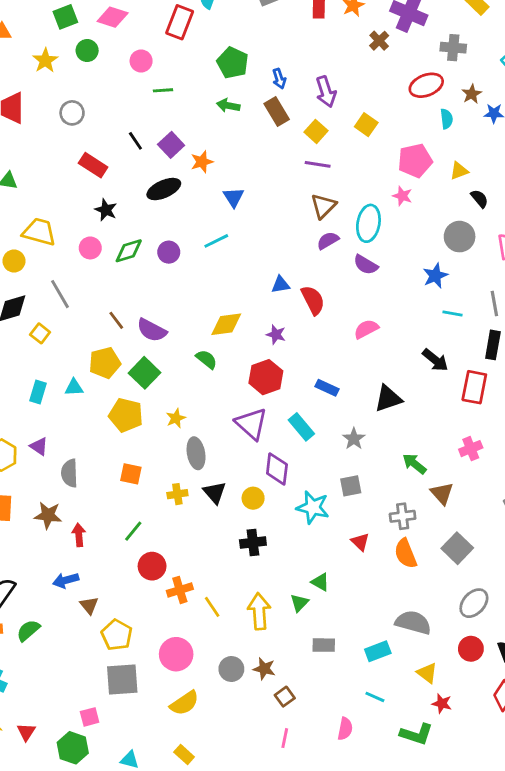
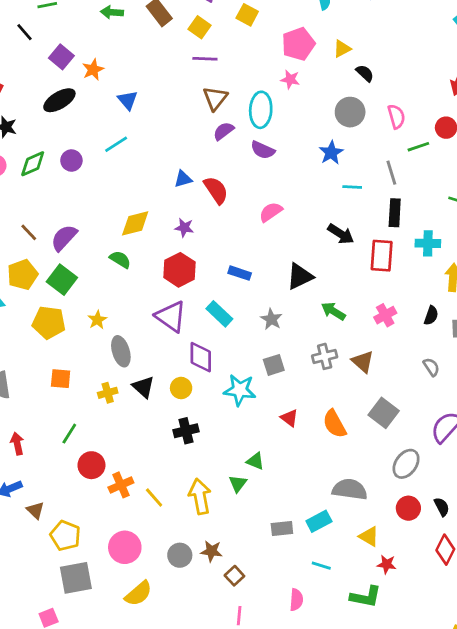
black line: (135, 141) -> (24, 32), moved
purple semicircle: (152, 330) -> (64, 238), turned 112
green arrow: (414, 464) -> (333, 311), moved
gray cross: (403, 516) -> (325, 356), moved
gray rectangle: (324, 645) -> (282, 529), moved

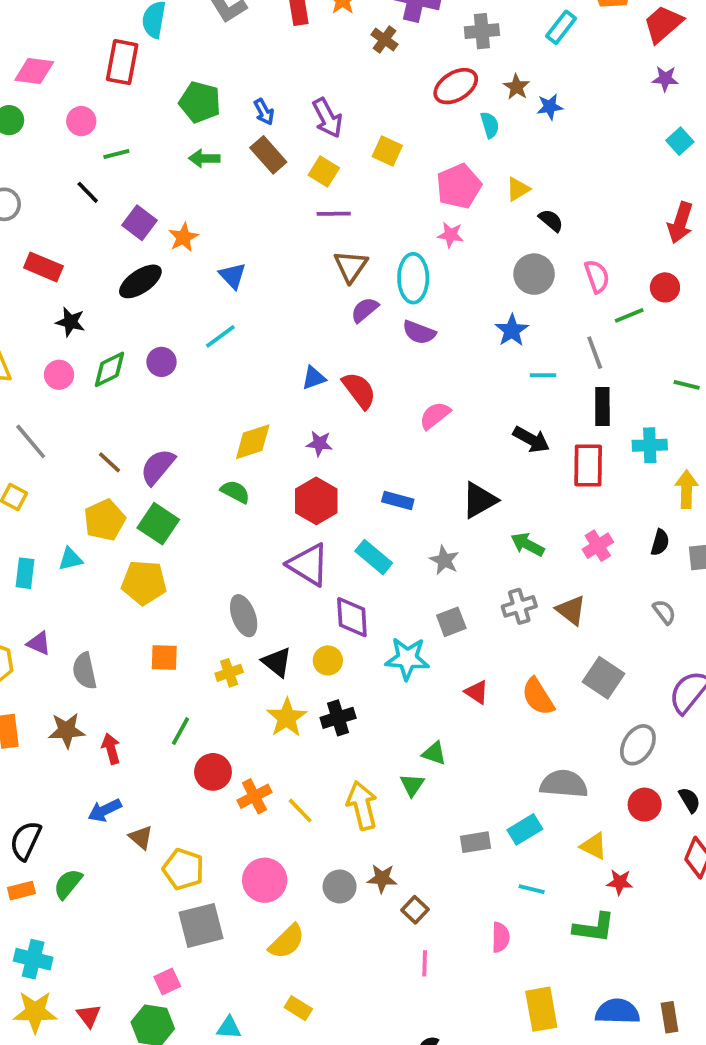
yellow star: (97, 320) -> (287, 718), moved, size x1.5

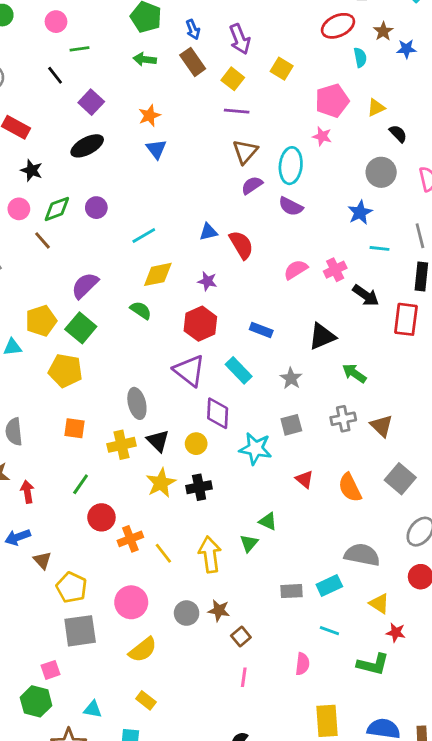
orange star: (183, 237) -> (149, 116), moved
cyan line: (220, 336) -> (144, 236), moved
brown line: (110, 462) -> (43, 240), moved
pink cross: (598, 546) -> (335, 270), moved
yellow cross: (229, 673) -> (122, 445), size x1.4

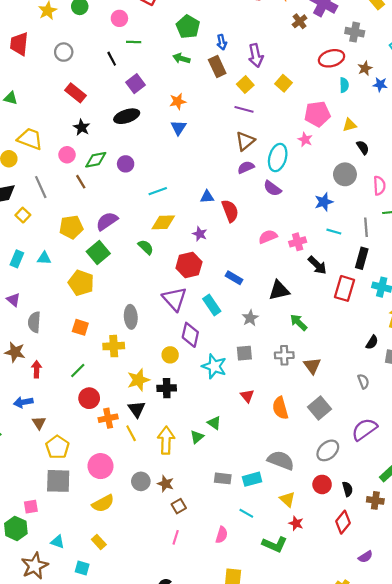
yellow pentagon: (41, 321) -> (71, 227), moved
black triangle: (158, 441) -> (137, 409), moved

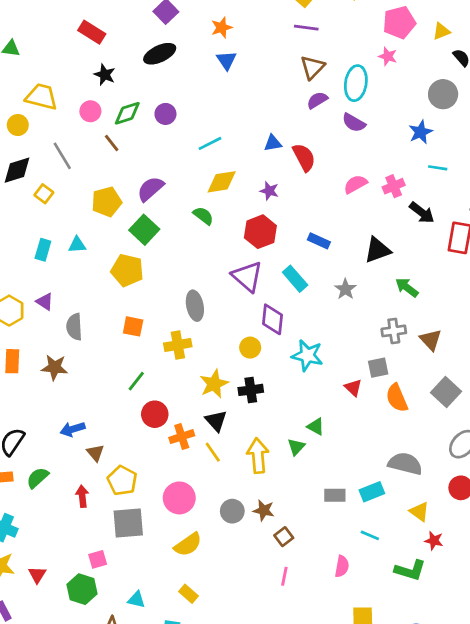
gray square: (244, 353) -> (378, 368), moved
red arrow: (37, 369) -> (82, 496), moved

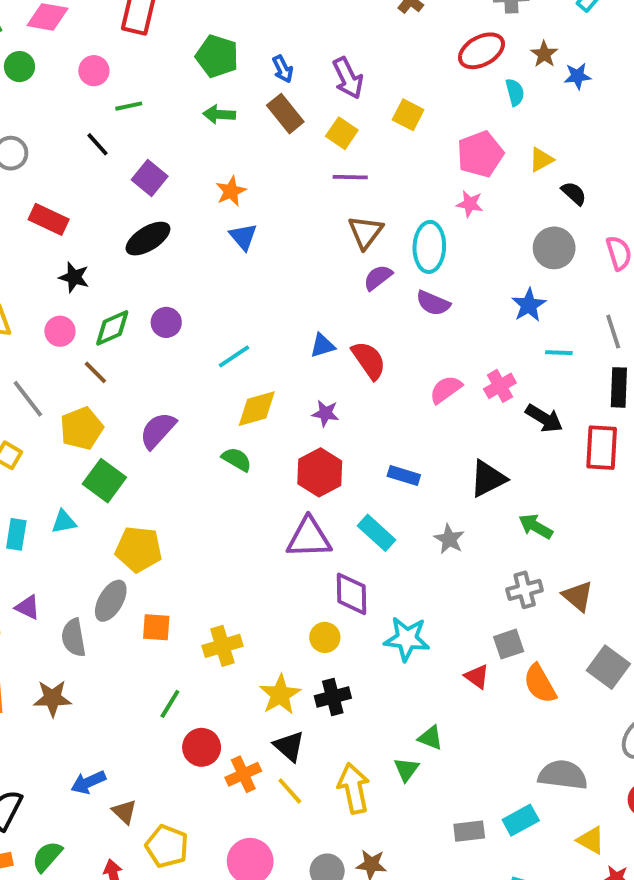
yellow pentagon: (107, 202) -> (82, 428), moved
green square: (144, 230) -> (104, 481), moved
purple triangle: (247, 277) -> (309, 538), turned -36
gray ellipse: (195, 306) -> (111, 601), moved, turned 48

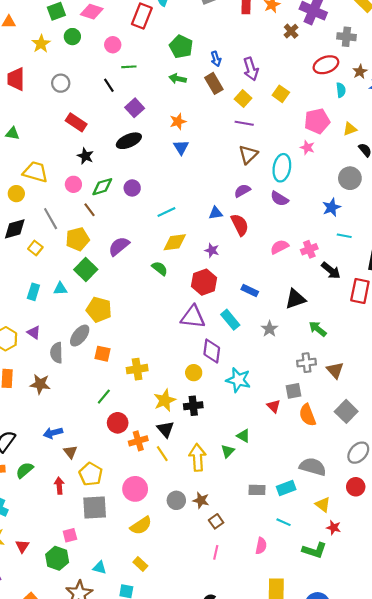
purple semicircle: (378, 278) -> (242, 191), moved

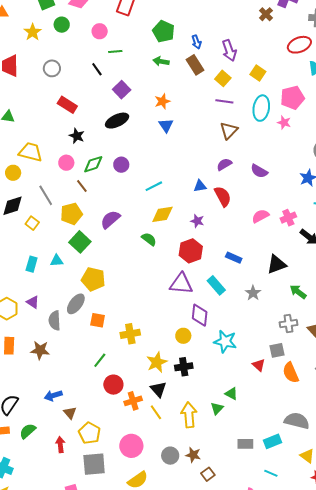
cyan ellipse: (282, 168) -> (261, 108), moved

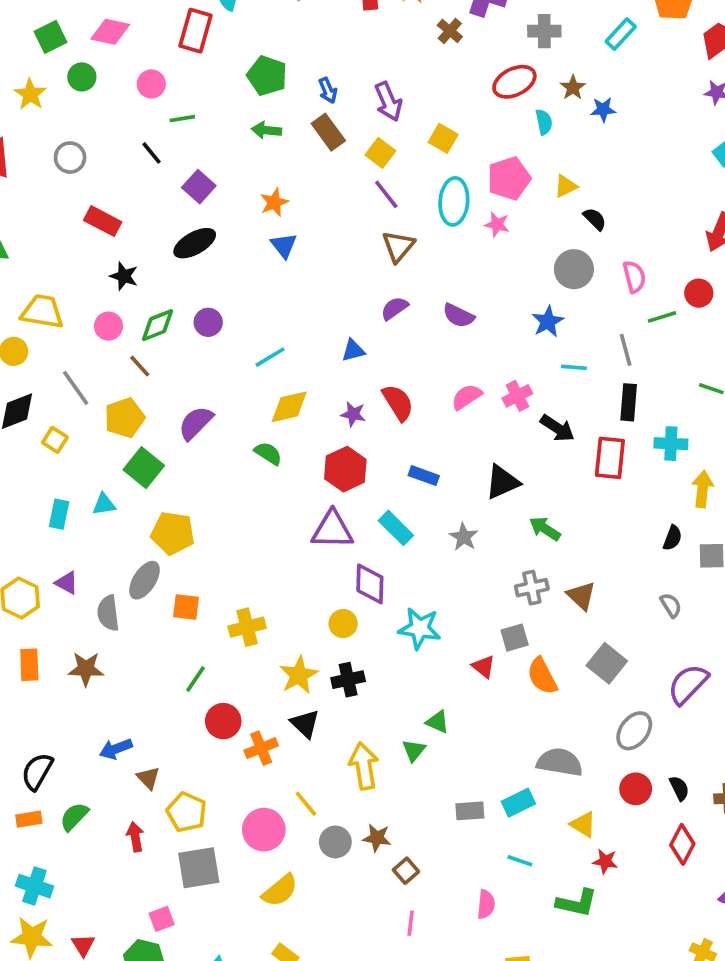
purple line: (224, 101) -> (386, 194), turned 48
red semicircle: (223, 196) -> (398, 403), moved
yellow line: (156, 412) -> (306, 804), moved

